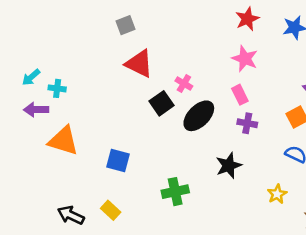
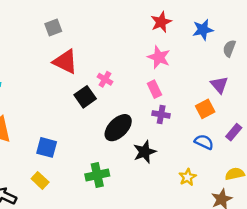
black ellipse: (199, 116) -> (118, 128), moved
yellow rectangle: (111, 210) -> (40, 180), moved

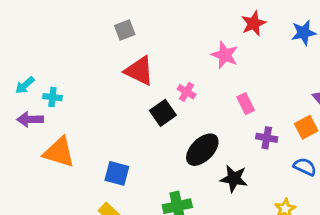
pink star: (159, 57) -> (225, 55), moved
purple cross: (161, 114) -> (267, 138), moved
black star: (145, 152) -> (234, 179), turned 30

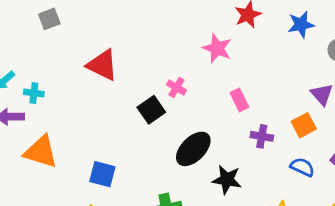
gray square: (125, 30) -> (49, 19), moved
red triangle: (139, 71) -> (102, 65), moved

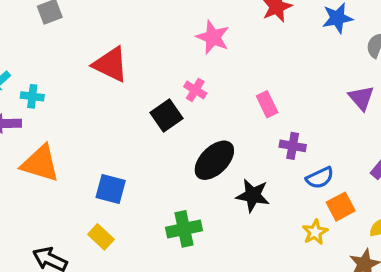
pink star: (217, 48) -> (213, 37), moved
orange square: (304, 125) -> (341, 207), moved
blue semicircle: (302, 167) -> (320, 178), moved, turned 130

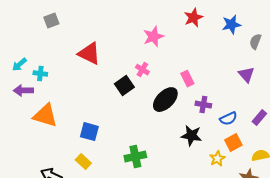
pink star: (213, 37) -> (153, 37), turned 30
black ellipse: (214, 160) -> (165, 100), moved
blue semicircle: (320, 178) -> (228, 119), moved
black star: (253, 195) -> (191, 136), moved

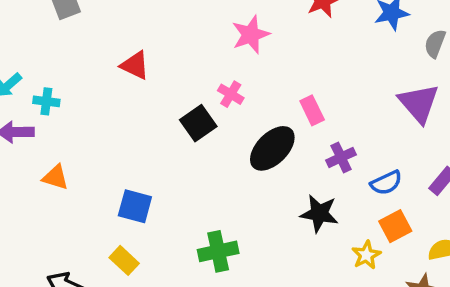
red triangle: (89, 54) -> (135, 65), size x0.7
purple triangle: (246, 75) -> (419, 103), size x1.4
purple cross: (203, 105) -> (341, 157), turned -35
orange triangle: (45, 116) -> (55, 177), size x0.6

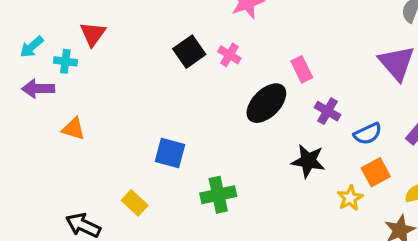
red triangle: (135, 65) -> (93, 34), moved, turned 40
black square: (198, 123) -> (189, 52), moved
purple cross: (341, 157) -> (328, 111), turned -35
blue square: (135, 206) -> (170, 153), moved

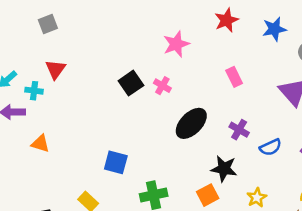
pink rectangle: (302, 69) -> (234, 77), moved
orange square: (376, 172) -> (208, 195), moved

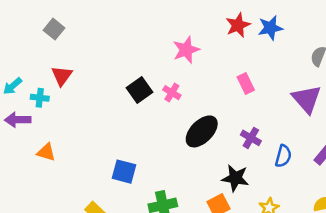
gray square: (48, 24) -> (54, 29), turned -30
blue star: (274, 29) -> (270, 28), moved
blue semicircle: (271, 147) -> (283, 156), turned -50

